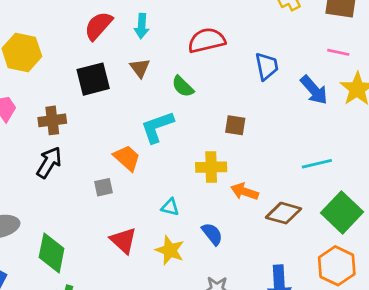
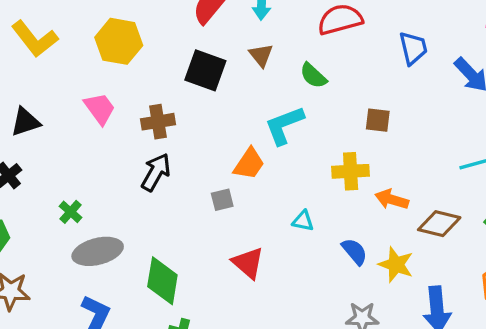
black square: (93, 79) -> (205, 70), turned 36
orange trapezoid: (127, 158) -> (249, 164), turned 84
yellow star: (170, 250) -> (396, 265), moved

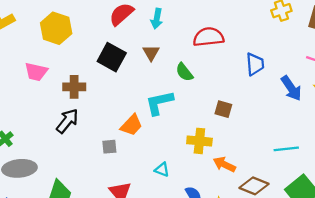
pink trapezoid: (100, 108) -> (36, 72), turned 130

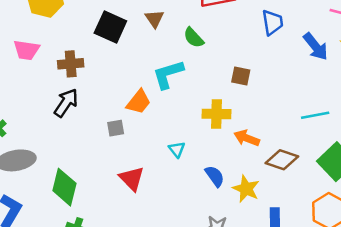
cyan triangle: (162, 170) -> (177, 149), turned 35

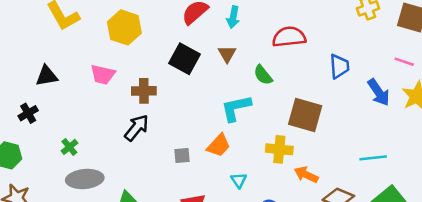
brown square: (241, 76) -> (305, 115), size x1.8
orange trapezoid: (139, 102) -> (219, 145), moved

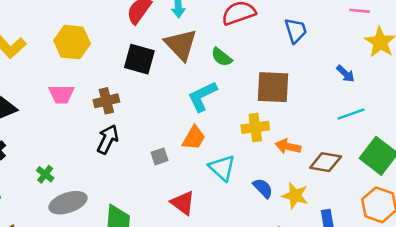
brown triangle: (227, 54) -> (181, 45), size x1.8
blue arrow: (379, 92) -> (346, 74), moved, size x0.7
cyan triangle: (239, 180) -> (222, 168), size x1.6

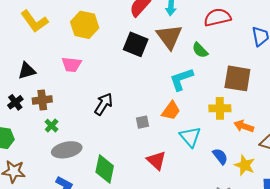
brown cross: (106, 101) -> (42, 100), moved

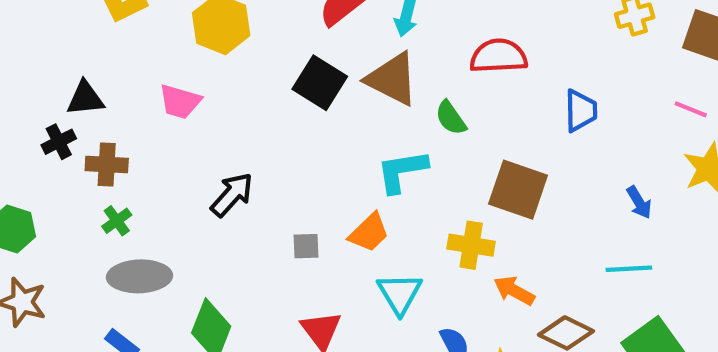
brown triangle: (169, 37) -> (392, 79), turned -36
black cross: (15, 102) -> (59, 142), moved

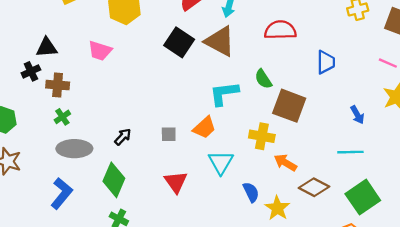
green semicircle: (451, 118) -> (263, 79), moved
black arrow: (232, 195) -> (123, 137), moved, size x0.7

